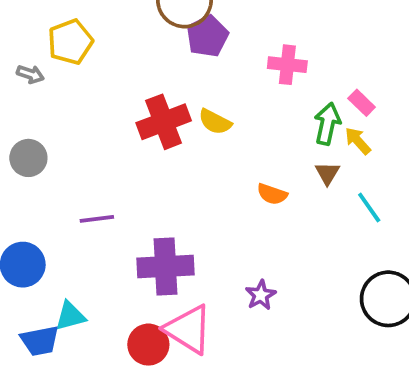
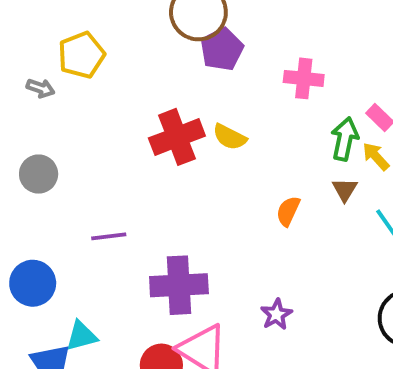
orange semicircle: (272, 194) -> (288, 211), turned 96

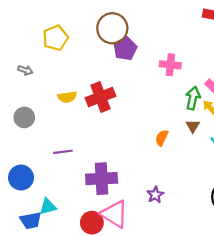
yellow pentagon: (81, 55) -> (55, 38), moved
yellow semicircle: (230, 137) -> (67, 97), moved, turned -36

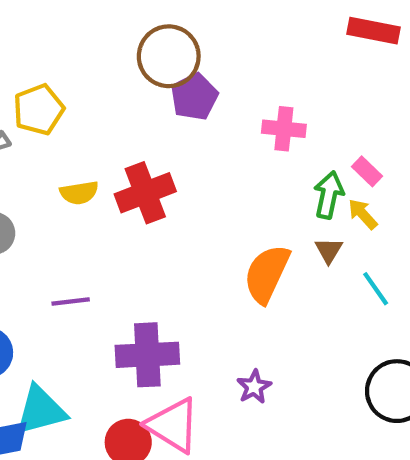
yellow pentagon: (55, 38) -> (39, 110), moved
orange semicircle: (162, 138) -> (267, 274), size x1.8
cyan triangle: (48, 207) -> (41, 410), size x1.5

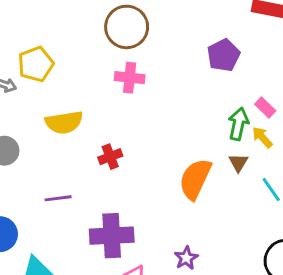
purple pentagon: (194, 97) -> (223, 55), moved
pink cross: (284, 129) -> (130, 78), moved
yellow semicircle: (79, 193) -> (64, 122), size x1.4
red cross: (145, 193) -> (110, 157), moved, size x0.6

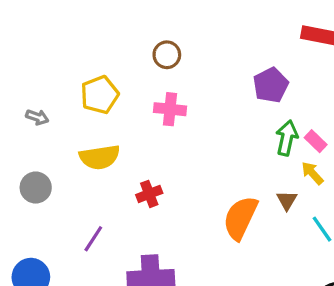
brown circle: (127, 27) -> (167, 55), size x0.6
yellow pentagon: (36, 64) -> (100, 95), moved
green arrow: (238, 124) -> (287, 138), moved
purple line: (58, 198) -> (93, 239), turned -50

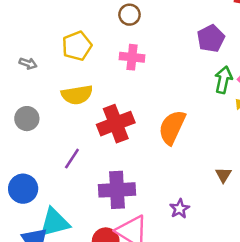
red cross: (149, 194) -> (116, 124), size x1.8
brown triangle: (287, 200) -> (223, 175), moved
orange semicircle: (240, 218) -> (172, 127), moved

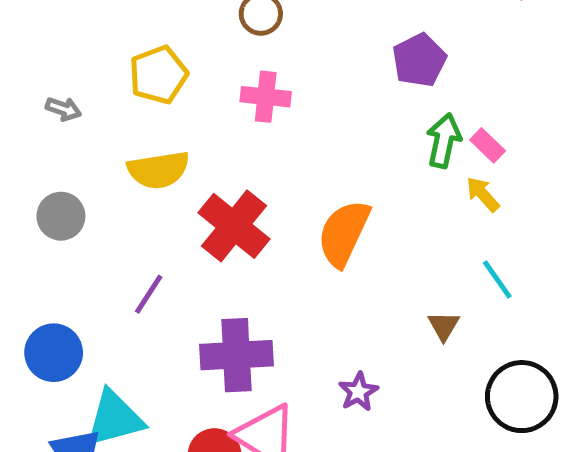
red cross: (116, 124) -> (234, 226), turned -30

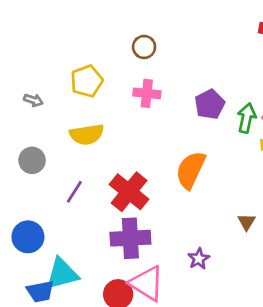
purple pentagon: (419, 60) -> (210, 104), moved
red cross: (234, 226) -> (129, 192), moved
purple line: (149, 294) -> (74, 192), moved

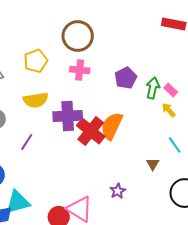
brown circle: (144, 47) -> (78, 36), size x1.8
red cross: (129, 192) -> (91, 131), moved
purple cross: (130, 238) -> (68, 116), moved

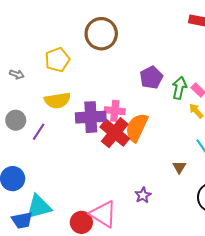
pink cross: (80, 70) -> (115, 111), moved
purple line: (27, 142) -> (39, 132), moved

